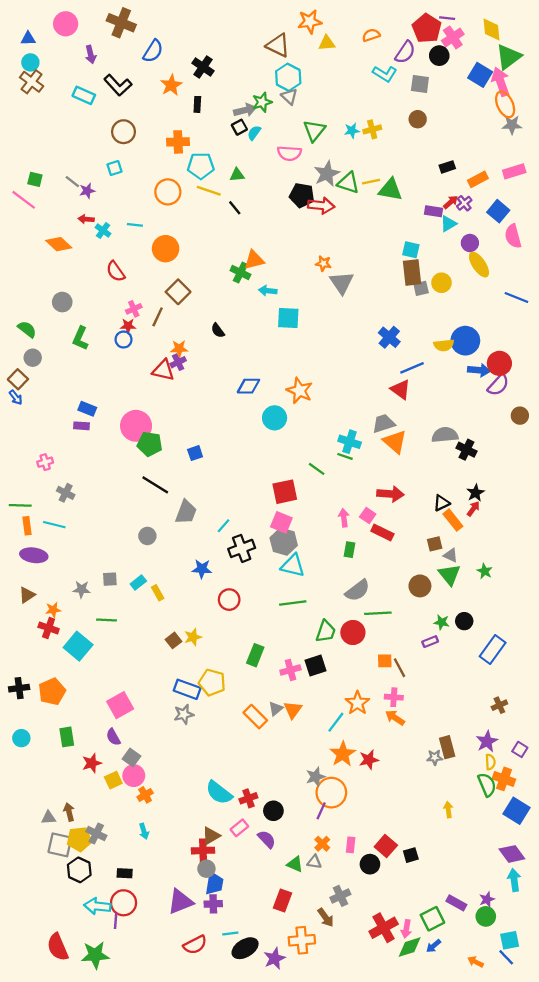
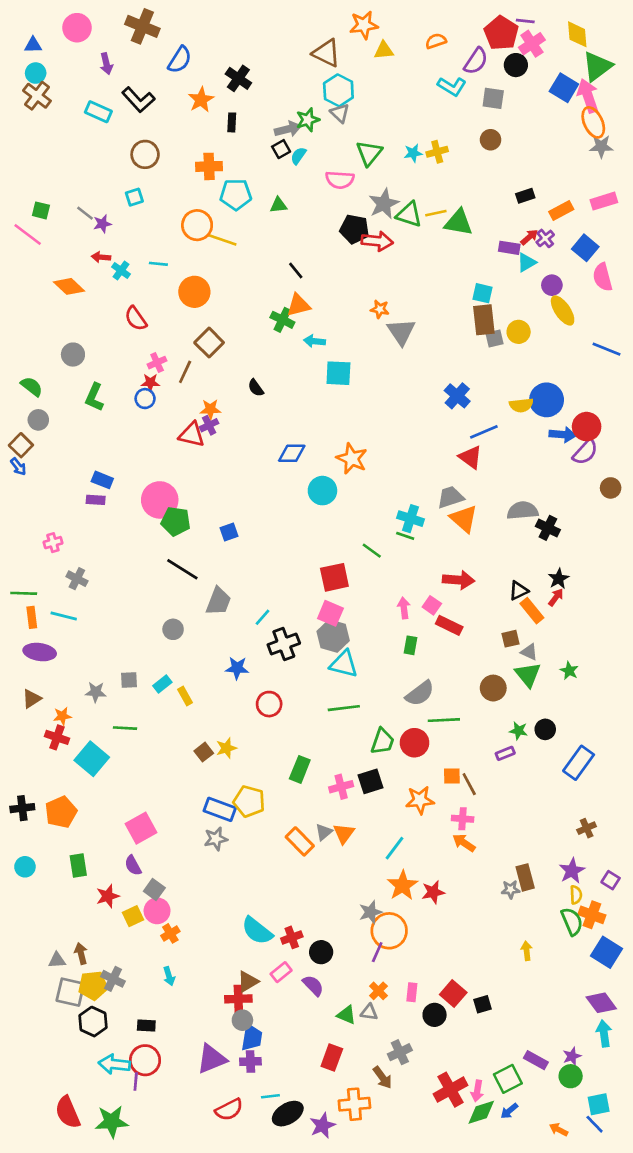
yellow line: (209, 191) -> (222, 240), moved
black line: (235, 208) -> (296, 270), moved
orange star: (357, 703) -> (420, 800), moved, turned 30

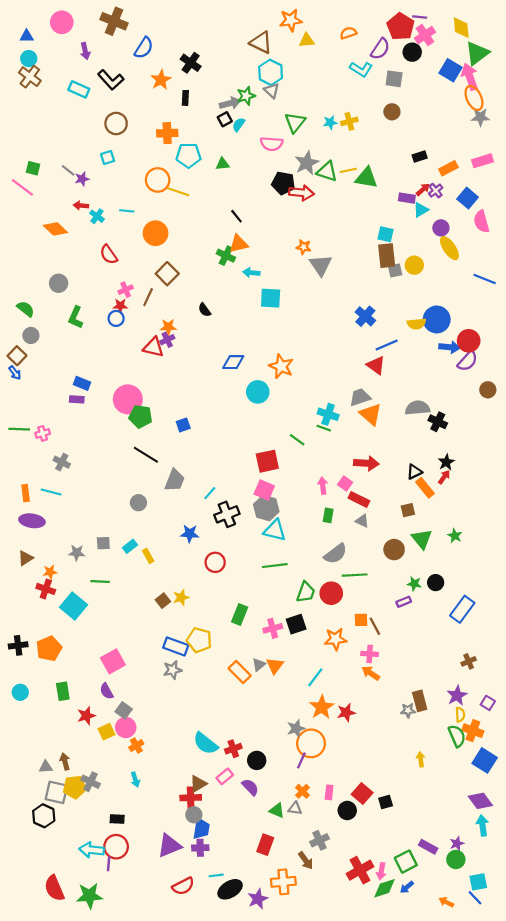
green line: (24, 593) -> (19, 429), moved
gray triangle: (529, 652) -> (362, 521), moved
black hexagon: (93, 1022) -> (44, 816), moved

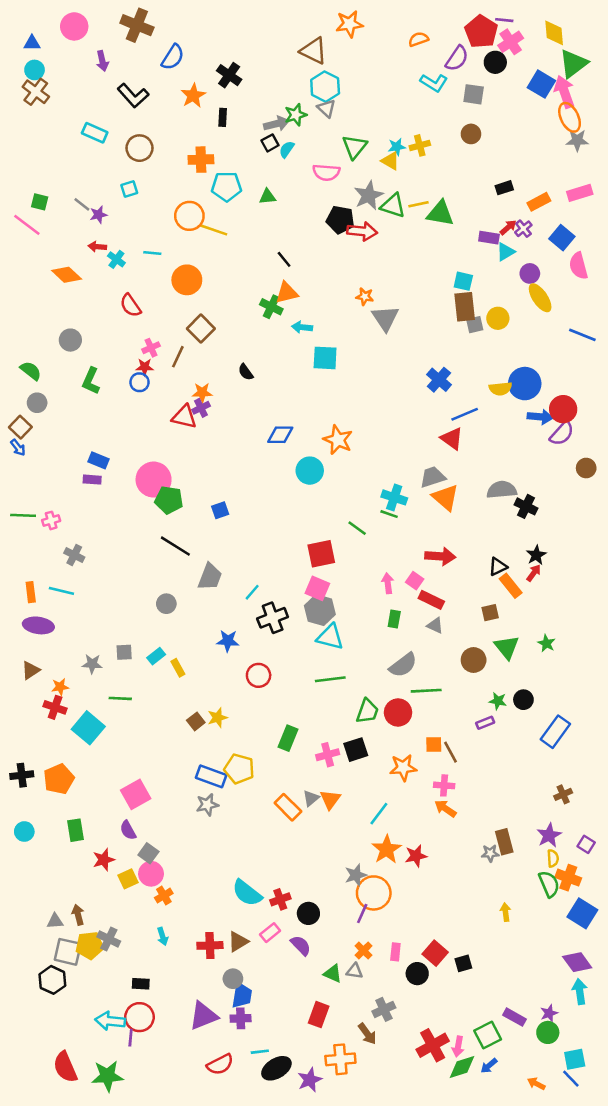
yellow triangle: (307, 40) -> (390, 161), moved, turned 35
cyan rectangle: (79, 89) -> (95, 133), moved
red cross: (191, 798) -> (210, 945), moved

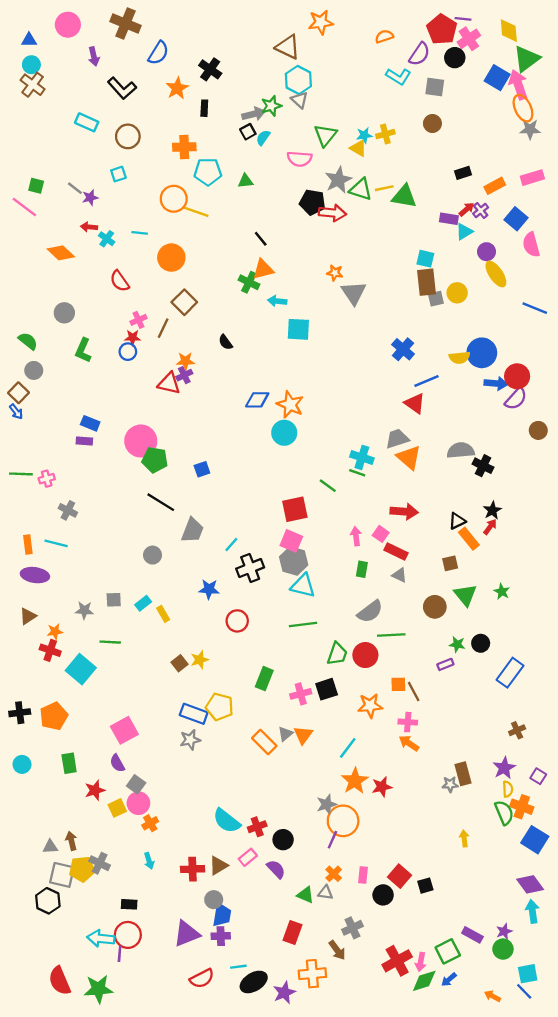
orange star: (338, 440) -> (290, 405), moved

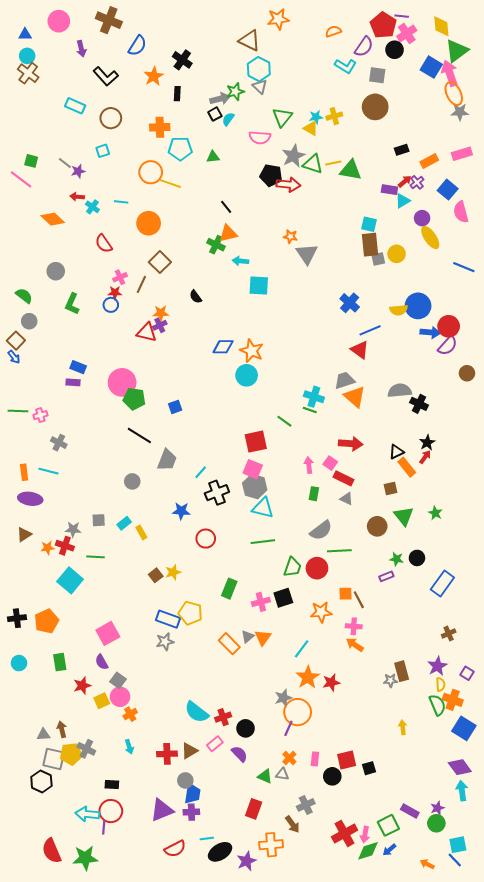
brown circle: (432, 123) -> (375, 107), size x1.6
red cross: (50, 650) -> (65, 546), moved
red square: (399, 876) -> (347, 760), turned 36

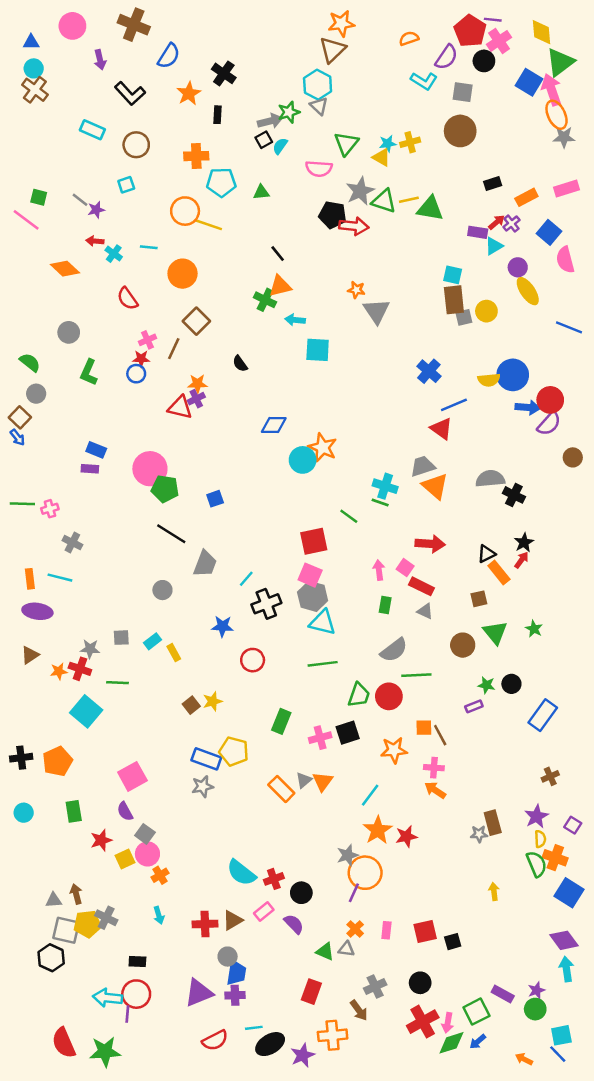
brown triangle: (250, 41) -> (333, 50), moved, turned 50
orange star: (252, 351) -> (323, 447), moved
black circle: (332, 776) -> (420, 983), moved

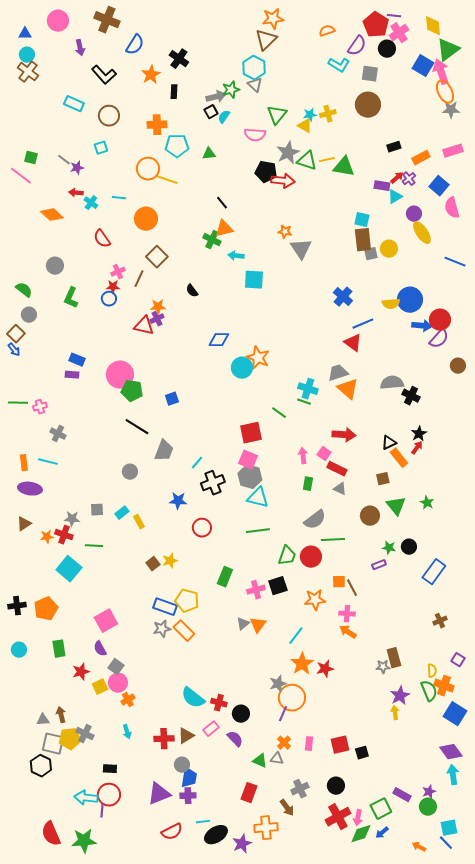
orange rectangle: (281, 789) -> (184, 631), moved
purple star: (536, 816) -> (400, 696), moved
red cross: (274, 879) -> (219, 703), turned 35

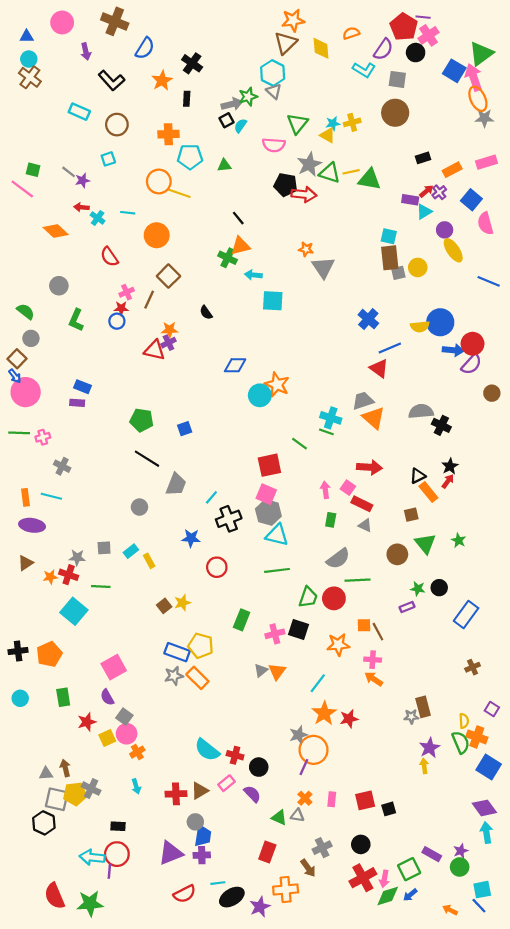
yellow diamond: (433, 26) -> (321, 48), moved
pink circle: (120, 375) -> (26, 392), moved
black square: (278, 586) -> (298, 630), turned 36

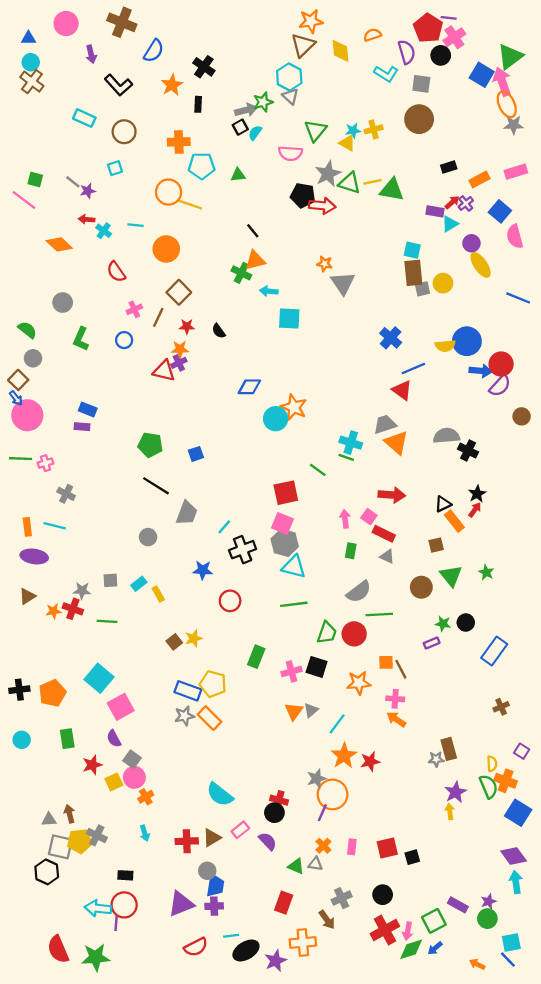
purple semicircle: (383, 49) -> (407, 52), turned -50
red star: (121, 308) -> (187, 326), moved
cyan square: (74, 611) -> (99, 678), moved
gray triangle: (261, 670) -> (311, 710), moved
red cross: (235, 755) -> (279, 800), moved

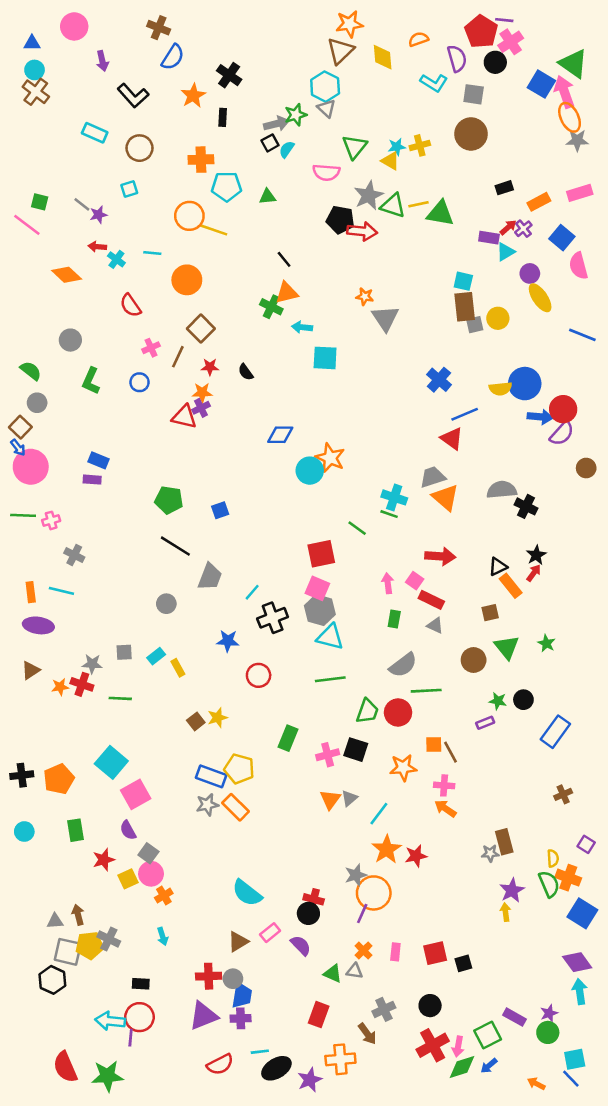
brown cross: (122, 22) -> (159, 28), moved, size x0.7
green triangle: (510, 57) -> (573, 64), turned -48
red cross: (187, 841) -> (209, 976), moved

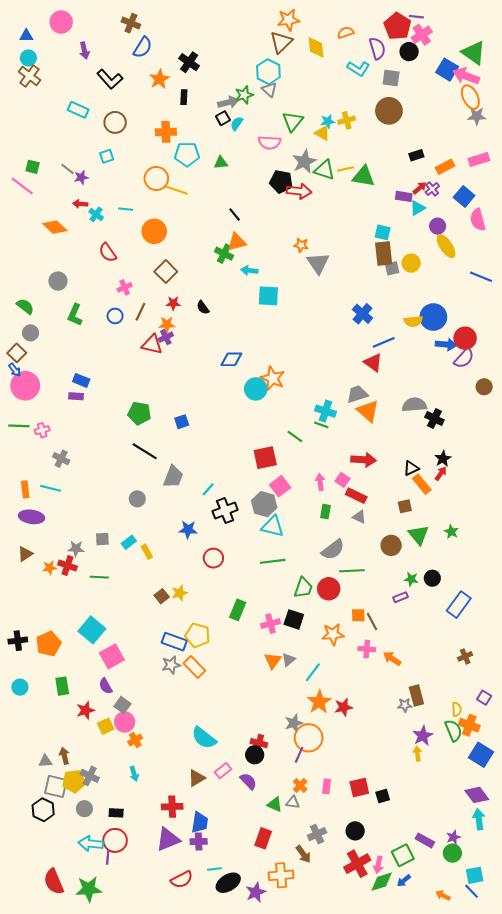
pink arrow: (564, 92) -> (466, 76), turned -50
brown line: (178, 357) -> (140, 312), moved
pink square: (317, 588) -> (280, 486), moved, turned 30
orange arrow: (445, 808) -> (392, 659), moved
gray circle: (233, 979) -> (84, 809), moved

